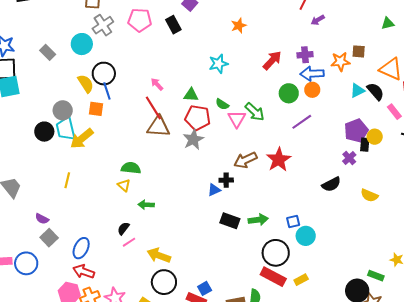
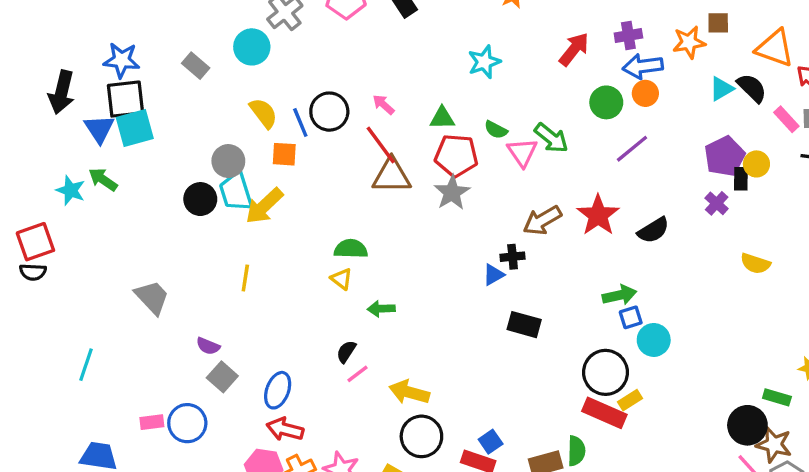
black circle: (104, 74) -> (329, 112), moved
black semicircle: (331, 184) -> (653, 230), moved
green arrow: (258, 220) -> (619, 295), moved
yellow rectangle: (301, 280) -> (630, 400), moved

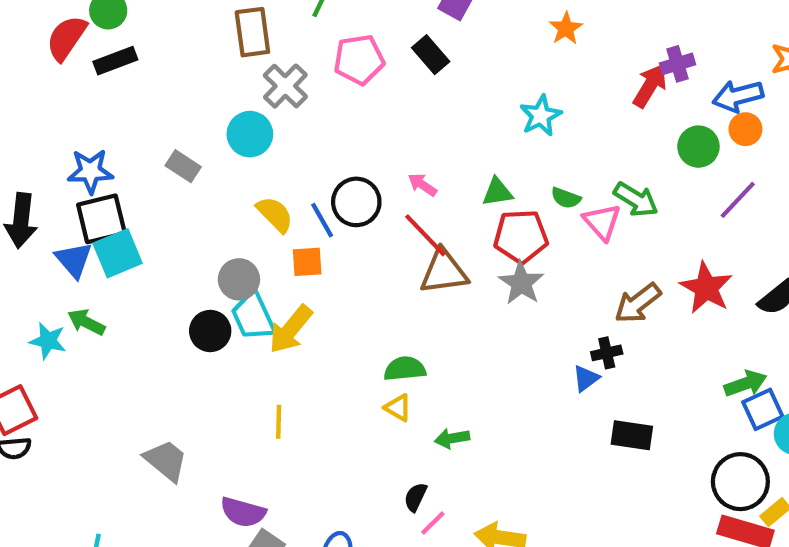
purple cross: (628, 36) -> (677, 64), moved
blue square: (631, 317) -> (763, 409), size x1.4
purple semicircle: (208, 346) -> (243, 512), size x1.5

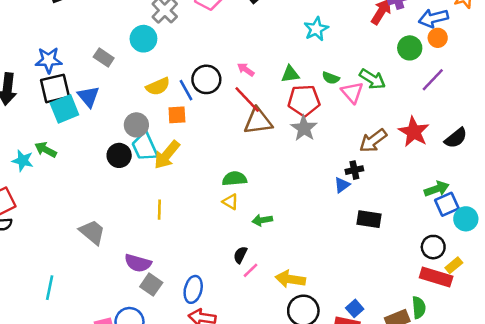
yellow semicircle: (275, 214) -> (158, 86), turned 110
blue triangle: (74, 260) -> (88, 97), moved
black circle: (740, 482) -> (433, 247), size x0.7

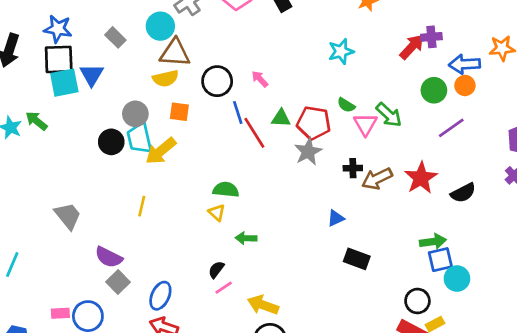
green triangle: (290, 74) -> (281, 118), moved
blue line: (186, 90) -> (238, 112), moved
red line: (247, 100) -> (254, 133), moved
brown triangle: (258, 121) -> (175, 53), moved
black cross: (354, 170) -> (353, 168), moved

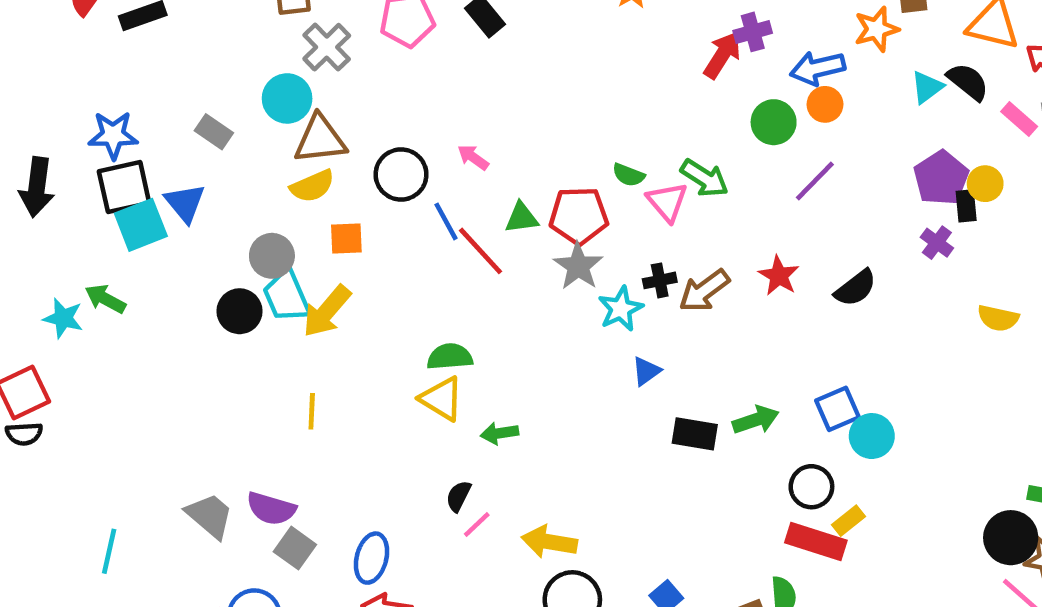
cyan star: (341, 51) -> (621, 309), moved
red star: (421, 178) -> (779, 276), size x0.7
yellow triangle: (217, 213) -> (442, 399), size x1.5
gray trapezoid: (68, 216) -> (210, 516), moved
green arrow: (433, 242) -> (756, 420), moved

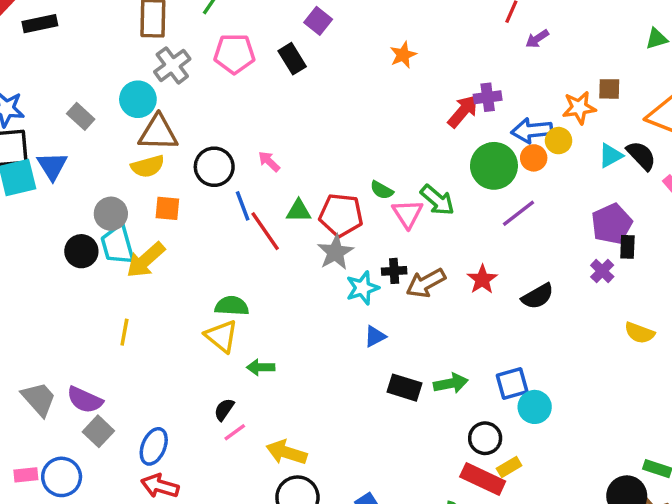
green circle: (774, 122) -> (494, 166), size x1.4
yellow circle: (985, 184) -> (559, 141), moved

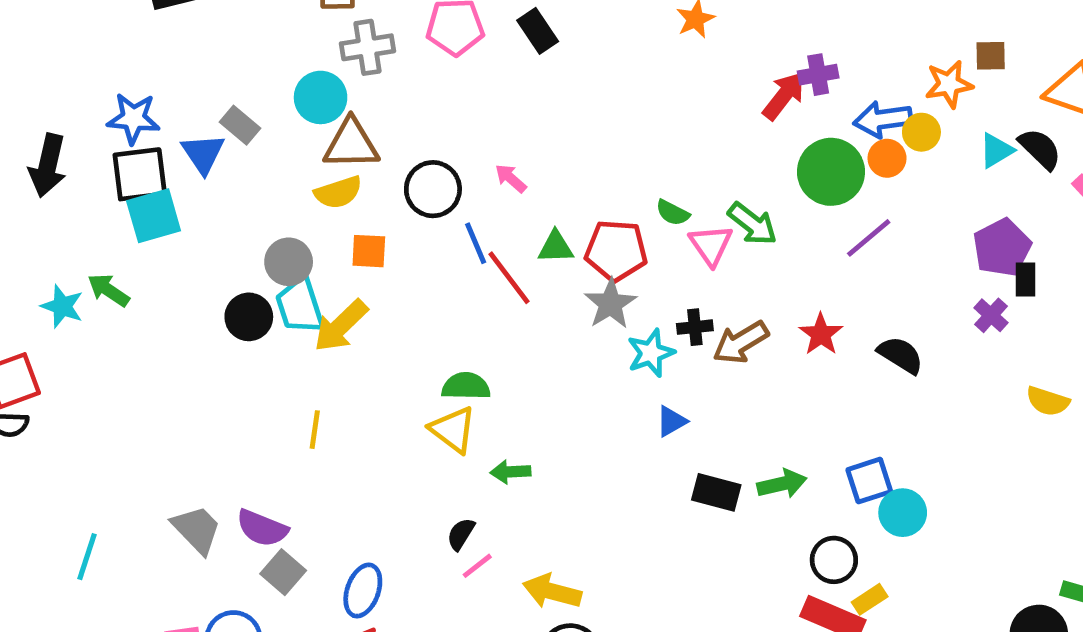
gray cross: (172, 65) -> (367, 47), turned 30
blue triangle: (52, 166) -> (203, 154), moved
black semicircle: (538, 296) -> (901, 355), turned -116

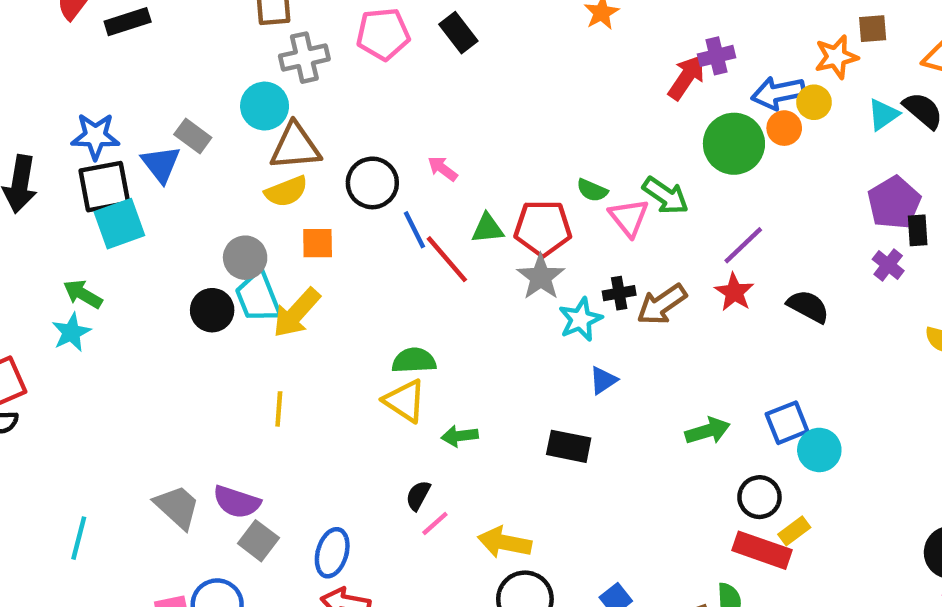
purple line: (869, 238) -> (743, 245), moved
cyan star: (62, 306) -> (71, 332), moved, turned 30
black rectangle: (716, 492) -> (569, 446), moved

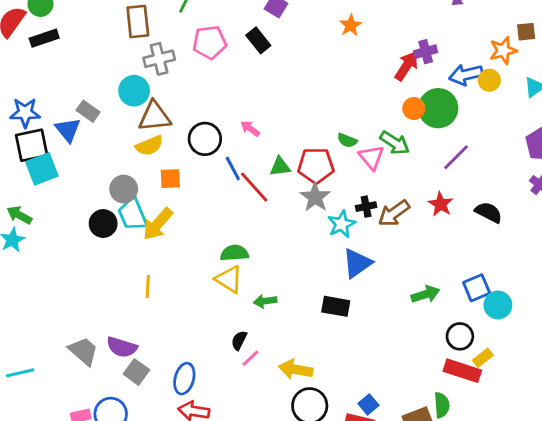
orange circle: (784, 128) -> (414, 108), moved
purple line: (743, 245) -> (456, 157), moved
blue triangle: (603, 380) -> (357, 263), size x1.6
cyan line: (79, 538) -> (20, 373), turned 64

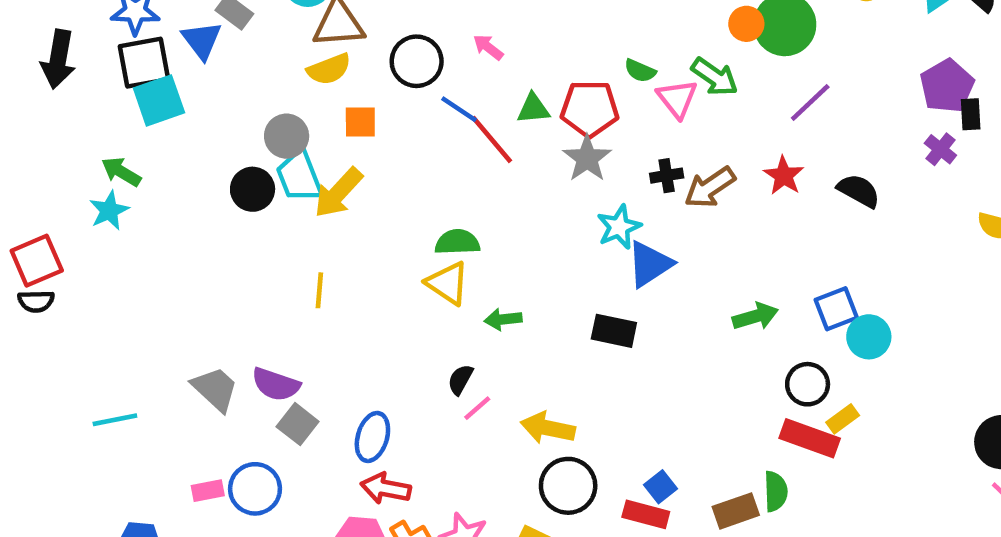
blue line: (233, 168) -> (459, 109), turned -30
cyan star: (341, 224) -> (619, 227), moved

